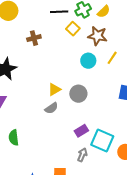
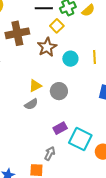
brown star: (97, 36) -> (47, 47), moved, turned 30
brown cross: (34, 38) -> (17, 33), size x1.6
yellow line: (112, 58) -> (94, 57), turned -40
gray arrow: (82, 155) -> (50, 153), moved

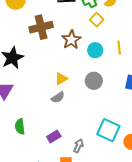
yellow square: (57, 26) -> (97, 20), moved
gray circle: (59, 91) -> (94, 81), moved
purple rectangle: (60, 128) -> (54, 136), moved

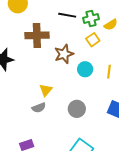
yellow triangle: (61, 79) -> (46, 90), turned -32
gray circle: (94, 81) -> (77, 109), moved

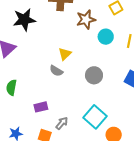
gray semicircle: (39, 108) -> (56, 71), turned 48

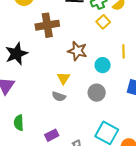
brown star: (86, 20) -> (77, 51), moved, turned -30
cyan circle: (106, 37) -> (103, 65), moved

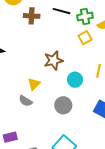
brown cross: (47, 25) -> (32, 16), moved, size x0.7
brown star: (77, 51) -> (53, 60), turned 30

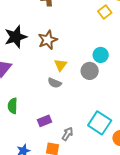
brown star: (53, 60) -> (48, 40), moved
gray circle: (63, 105) -> (90, 71), moved

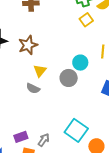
purple rectangle: (45, 121) -> (21, 137), moved

